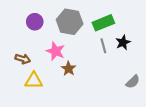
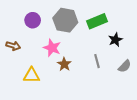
gray line: (103, 46) -> (97, 61), moved
brown arrow: (23, 59) -> (13, 46), moved
gray semicircle: (133, 82) -> (125, 66), moved

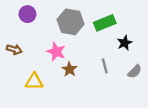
purple circle: (33, 20) -> (27, 14), moved

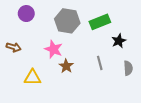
gray semicircle: (135, 72) -> (128, 68), turned -48

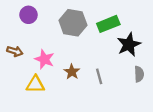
black star: (119, 41) -> (129, 44), size x1.5
pink star: (54, 49) -> (44, 59), moved
gray line: (100, 63) -> (99, 76), moved

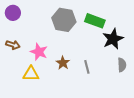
purple circle: (28, 15) -> (13, 13), moved
green rectangle: (108, 24) -> (95, 21), turned 42

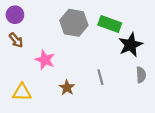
brown arrow: (13, 45) -> (16, 40), moved, turned 32
brown star: (63, 63) -> (67, 88), moved
yellow triangle: (31, 74) -> (22, 92), moved

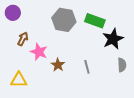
brown arrow: (16, 40) -> (23, 39), moved, turned -112
brown star: (67, 88) -> (58, 65), moved

